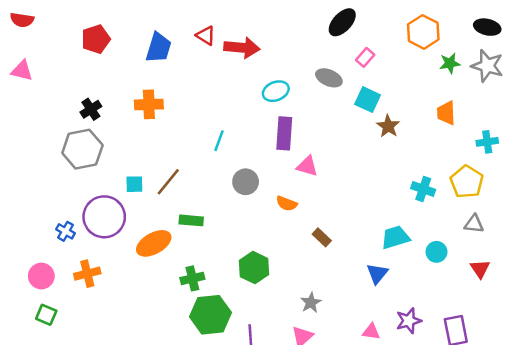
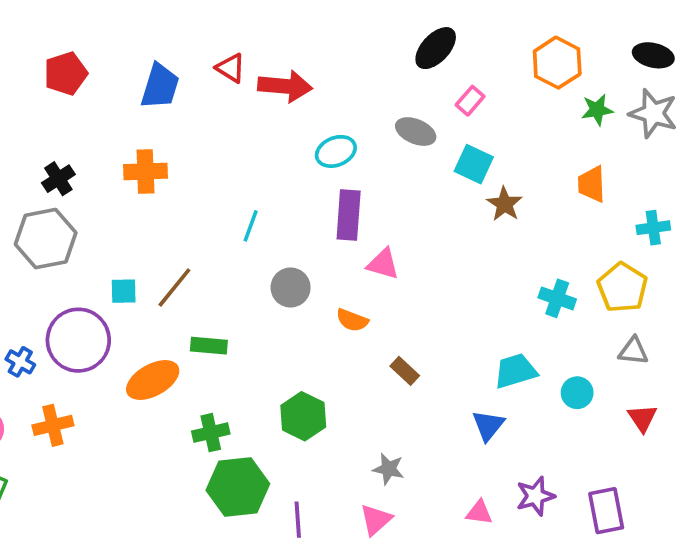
gray star: (311, 303) -> (388, 469), turned -30

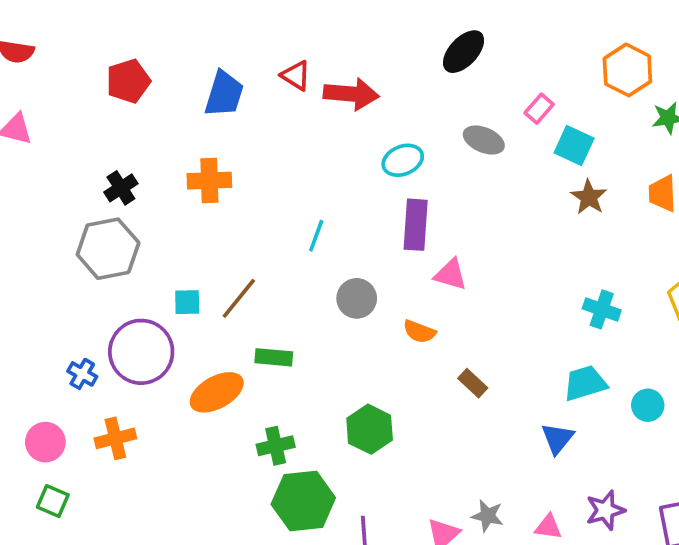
black ellipse: (436, 48) -> (464, 52), moved
cyan square: (474, 164) -> (574, 146), moved
brown star: (505, 204) -> (589, 197), moved
cyan cross: (557, 298) -> (602, 309), moved
gray star: (388, 469) -> (487, 516), moved

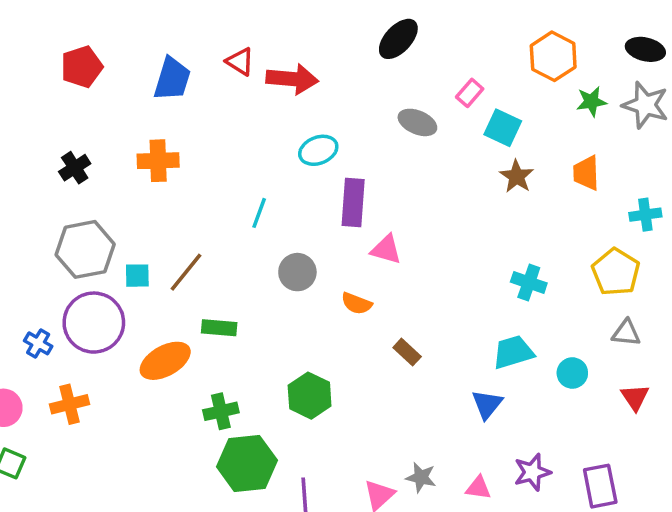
cyan ellipse: (403, 160) -> (318, 150), moved
gray hexagon: (108, 249) -> (85, 249), moved

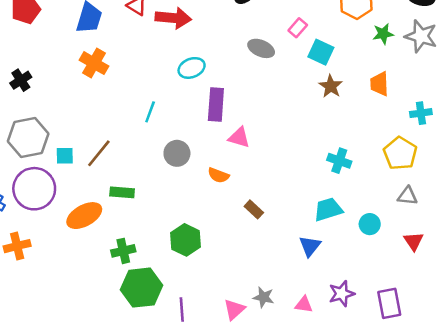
orange cross: (158, 161) -> (94, 63), moved, turned 32

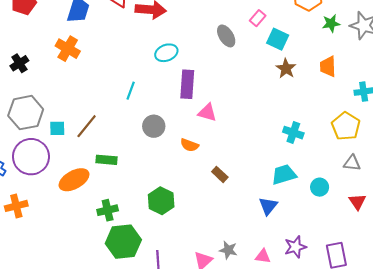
gray ellipse: (261, 48) -> (226, 36), turned 35
orange cross: (94, 63) -> (68, 49), moved

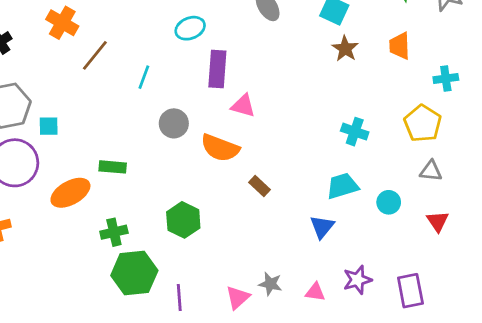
brown line: (87, 126) -> (95, 55), moved
orange semicircle: (189, 145) -> (220, 148), size x1.6

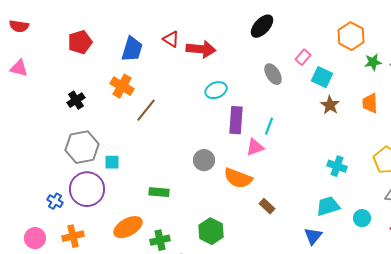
cyan line: (144, 77) -> (269, 126), moved
pink triangle: (243, 106) -> (255, 147), turned -36
orange ellipse: (70, 193) -> (128, 227), moved

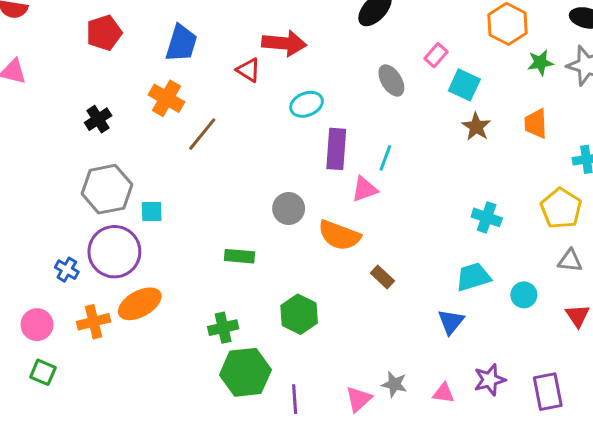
red triangle: (171, 39) -> (248, 70), moved
green rectangle: (159, 192) -> (239, 256), moved
orange ellipse: (128, 227) -> (140, 304), moved

